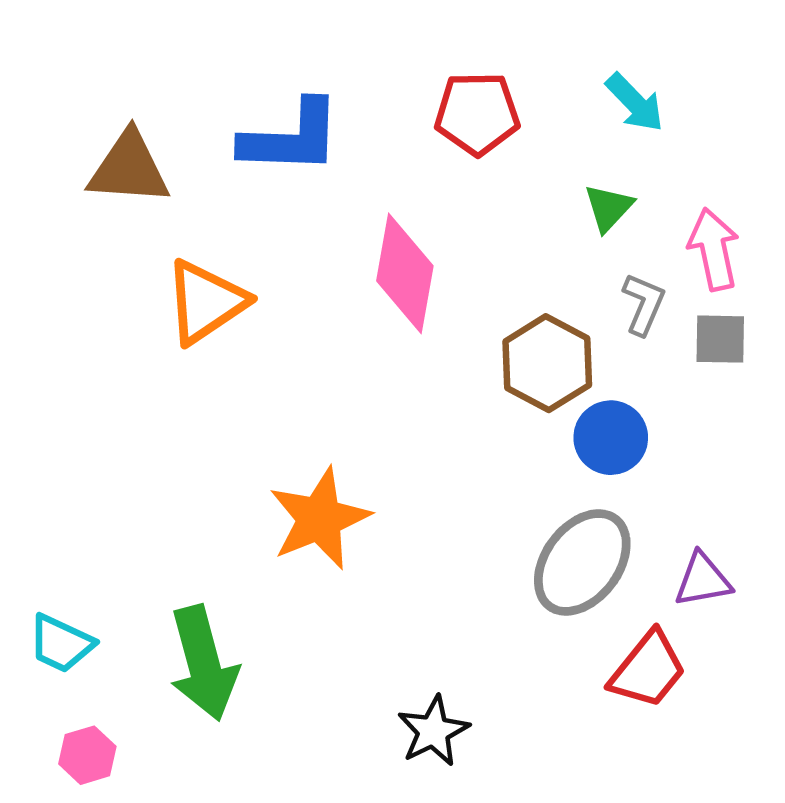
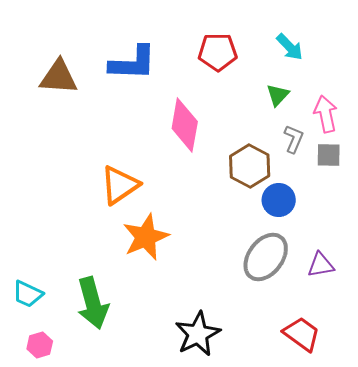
orange triangle: (206, 302) -> (120, 185), moved
red trapezoid: (648, 670) -> (302, 334), moved, turned -93
black star: (433, 731) -> (198, 334), size x1.4

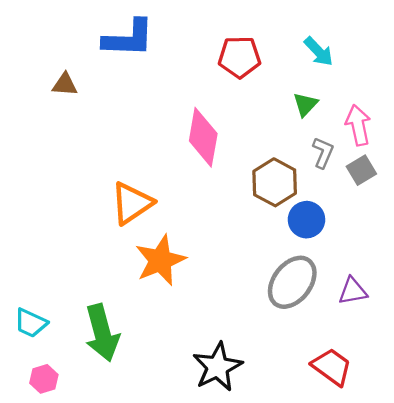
blue L-shape: (133, 63) -> (129, 38), moved
brown triangle: (59, 77) -> (65, 84), size x0.6
gray square: (329, 155) -> (361, 170), turned -32

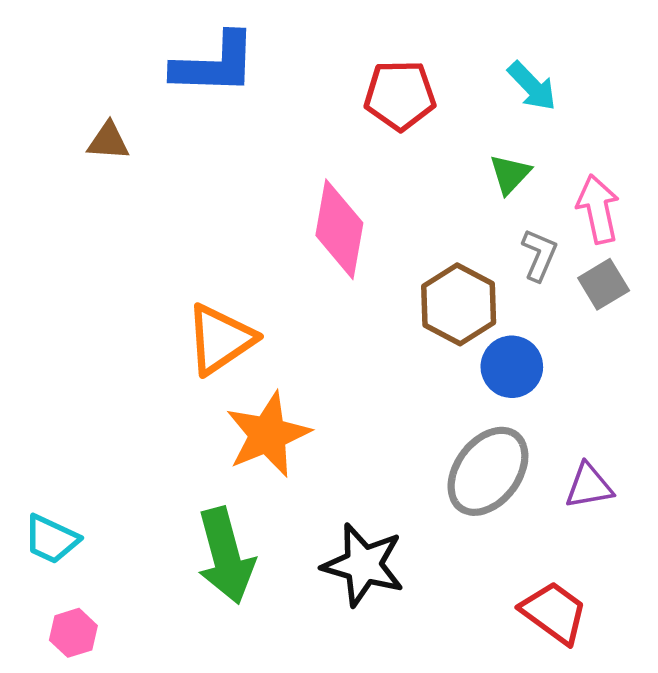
green arrow: (102, 333) -> (226, 556), moved
black star: (218, 367) -> (363, 565), moved, turned -30

